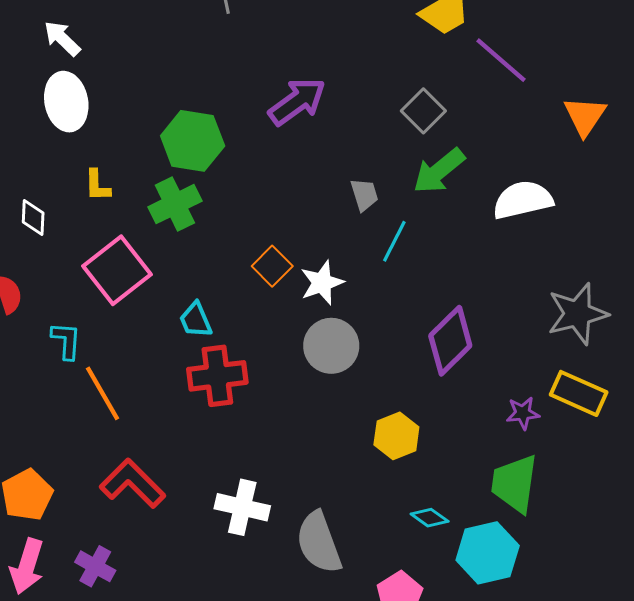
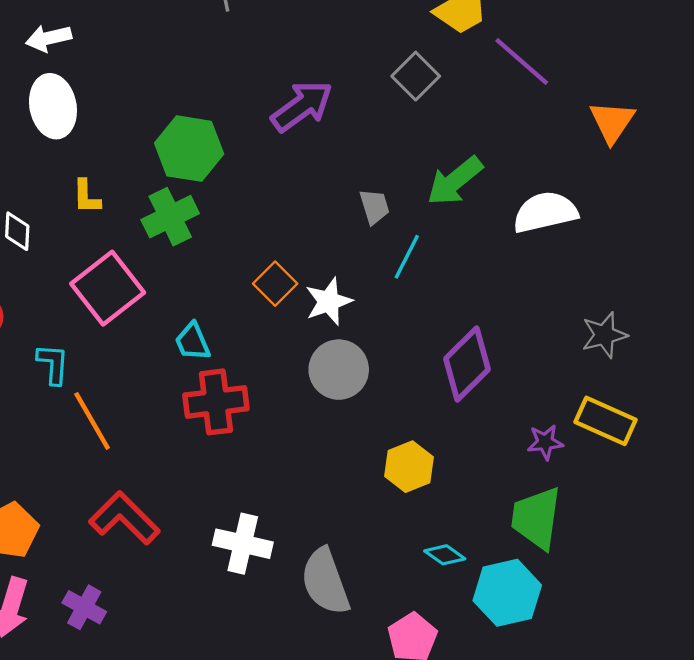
white arrow: (62, 38) -> (49, 38), turned -57
gray square: (423, 111) -> (416, 76), moved
gray star: (578, 314) -> (604, 335), size x0.7

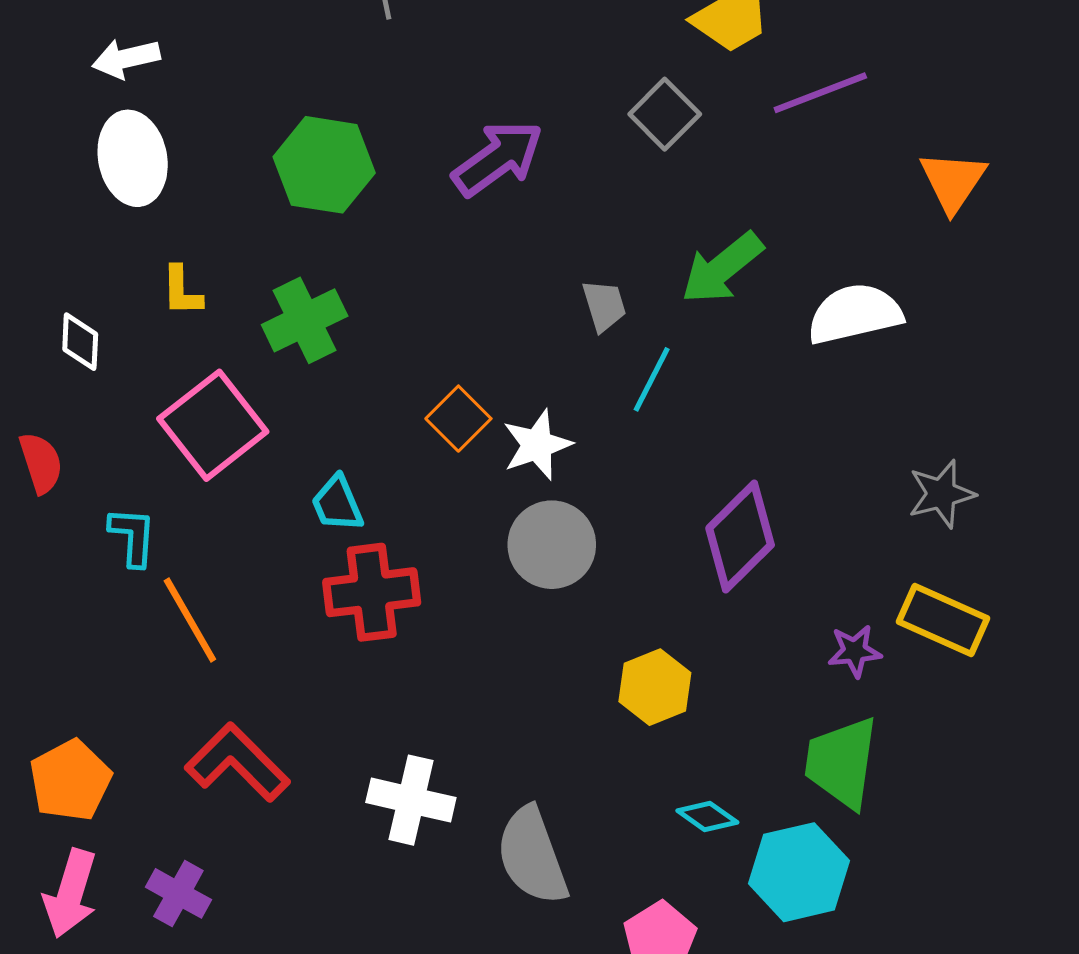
purple line: (522, 62) -> (820, 93), turned -62
green hexagon: (189, 149) -> (324, 165), moved

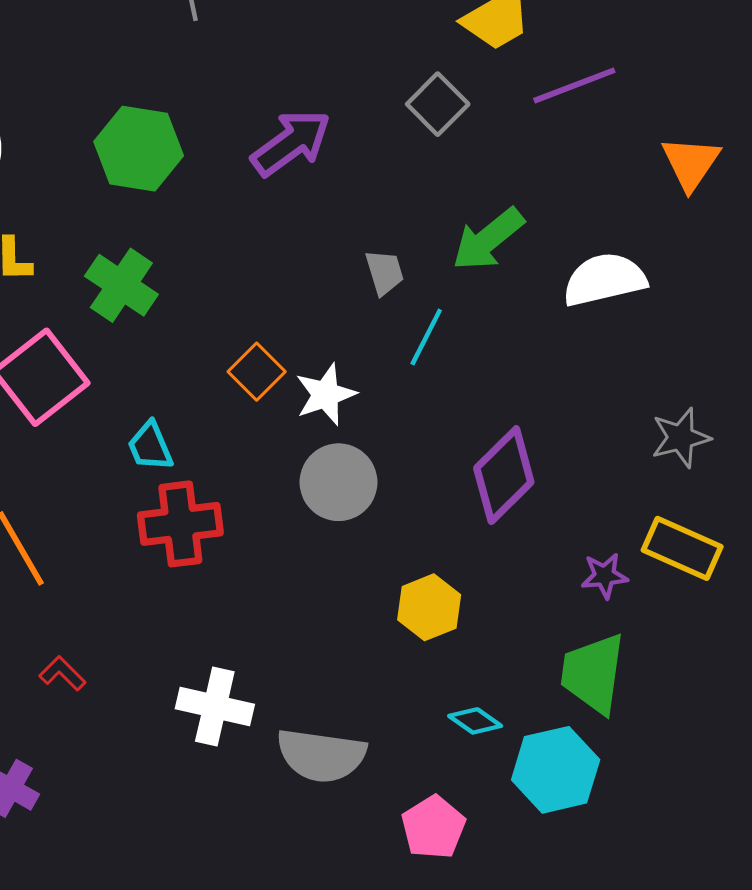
green cross: (305, 320) -> (121, 285), turned -30
red L-shape: (237, 762) -> (62, 673), size x0.5
gray semicircle: (532, 856) -> (321, 755), turned -62

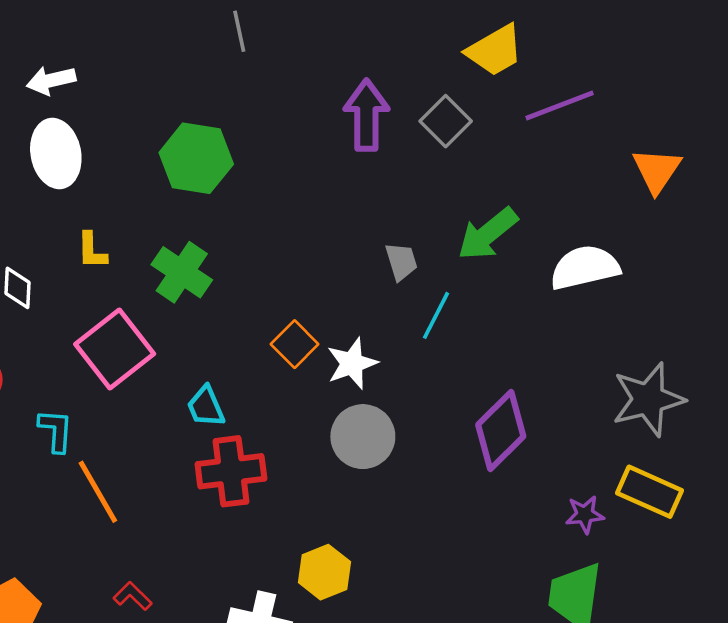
purple arrow: (291, 143) -> (366, 115), moved, turned -54
gray star: (681, 438) -> (648, 399), size x1.5
yellow hexagon: (429, 607) -> (324, 572), moved

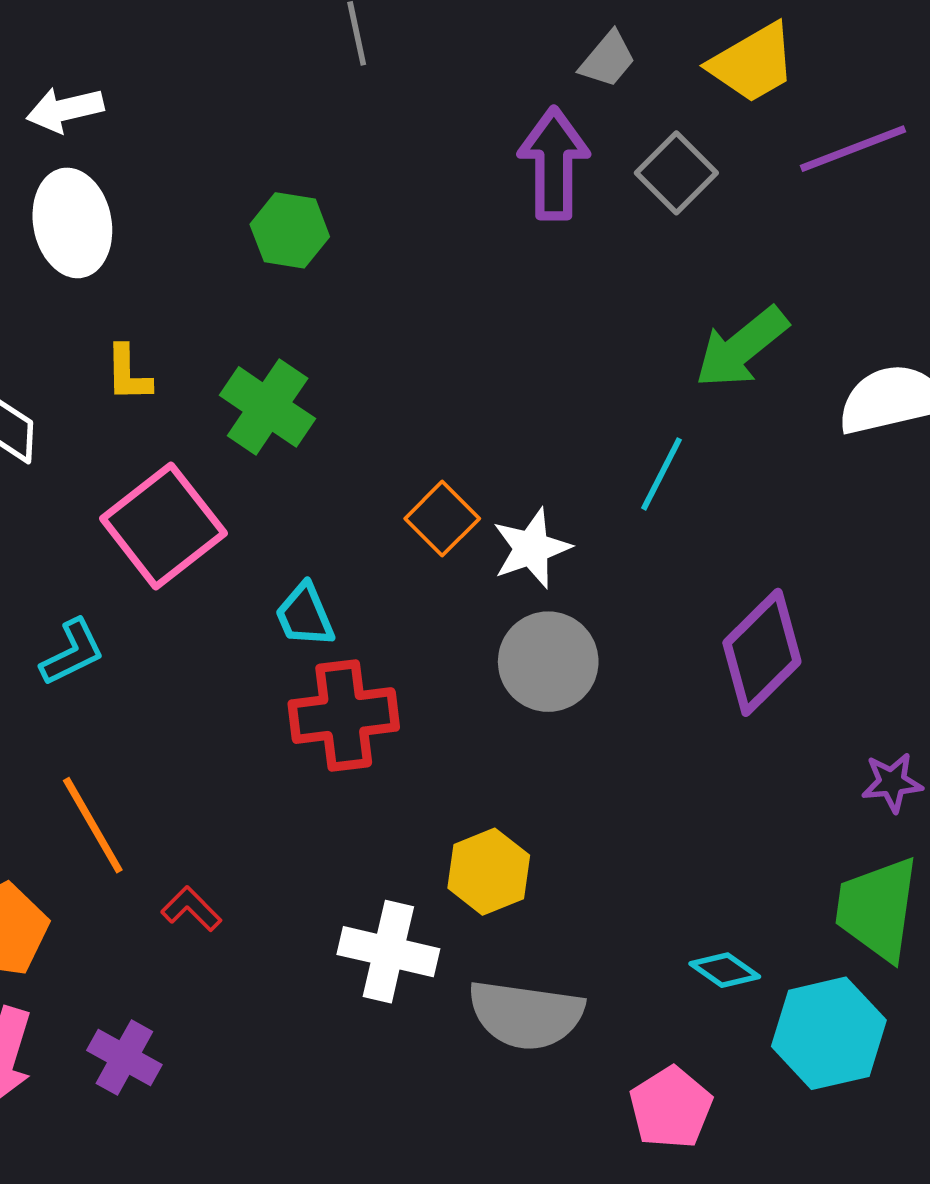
green hexagon: (196, 158) -> (290, 230), size x0.7
gray trapezoid: (401, 261) -> (608, 59), moved, turned 57
cyan L-shape: (56, 431) -> (72, 652), turned 60
orange line: (98, 492) -> (93, 825), moved

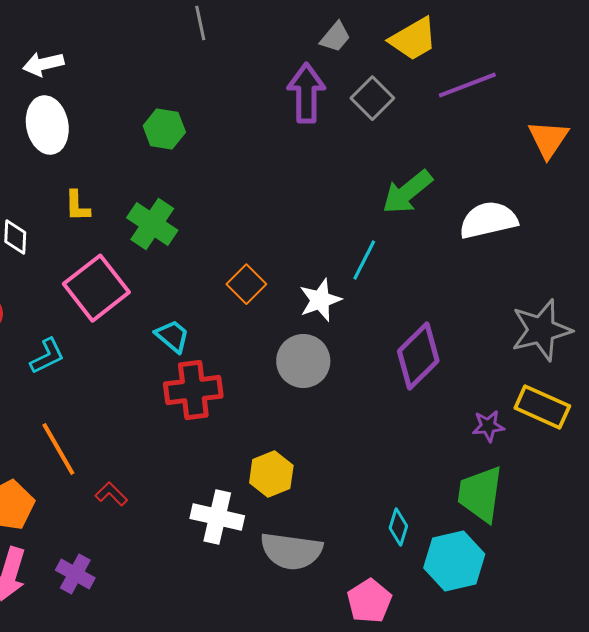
white star: (531, 548) -> (320, 300), moved
cyan trapezoid: (305, 615) -> (172, 336), turned 153
cyan diamond: (725, 970) -> (398, 527), turned 72

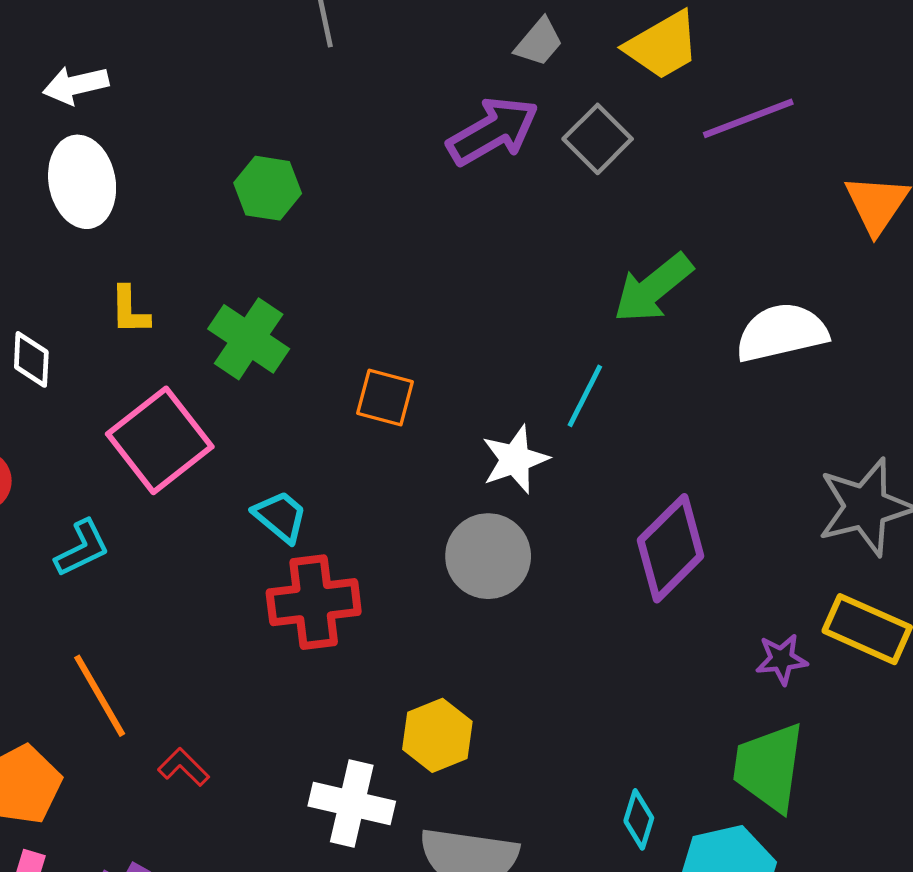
purple arrow: (306, 93) -> (493, 131), turned 60
orange square: (246, 284) -> (385, 398), moved, turned -30

